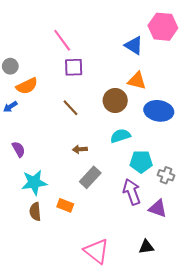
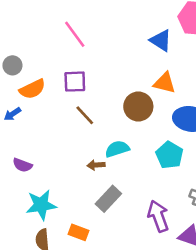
purple square: (74, 67) -> (75, 82), moved
cyan semicircle: (120, 136) -> (117, 149), moved
purple semicircle: (19, 149) -> (22, 165), turned 140
cyan pentagon: (141, 162) -> (169, 155), moved, turned 30

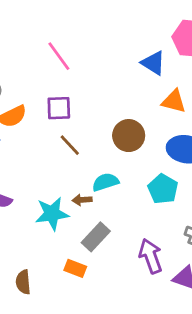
orange triangle: (164, 83) -> (174, 101), moved
cyan star: (41, 205) -> (52, 214), moved
orange rectangle: (79, 232) -> (75, 268), moved

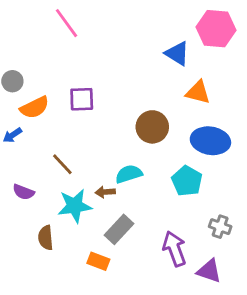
pink line: (59, 56) -> (66, 23), moved
brown line: (70, 145) -> (62, 164), moved
brown semicircle: (23, 282) -> (46, 238), moved

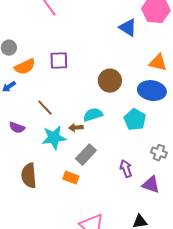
orange triangle: (198, 92) -> (158, 63), moved
brown semicircle: (46, 238) -> (29, 176), moved, size x1.4
purple arrow: (174, 249) -> (126, 169), size x0.7

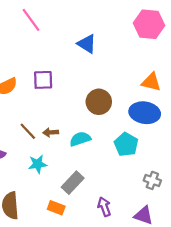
blue triangle: (128, 28) -> (87, 44), moved
brown arrow: (76, 128) -> (51, 132), moved
cyan star: (54, 138) -> (38, 164), size x0.7
purple arrow: (126, 169) -> (104, 207), moved

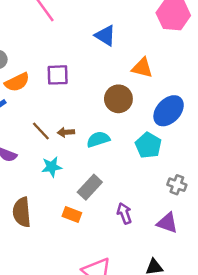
orange triangle: (151, 82) -> (142, 68), moved
blue ellipse: (145, 113) -> (169, 111), turned -56

